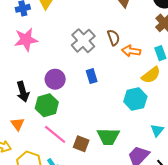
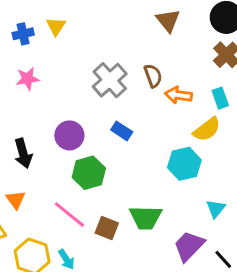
pink star: (26, 40) -> (28, 79), size x0.7
blue rectangle: (92, 76) -> (122, 131), turned -40
green hexagon: (47, 105) -> (89, 173), moved

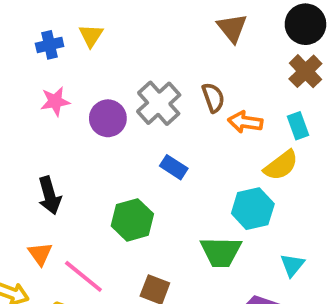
purple circle: (69, 135) -> (108, 118), moved
pink line: (69, 215) -> (83, 276), moved
green trapezoid: (146, 218) -> (221, 252), moved

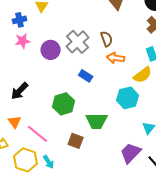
blue cross: (50, 45) -> (20, 20), moved
orange arrow: (245, 122) -> (116, 58), moved
black arrow: (50, 195) -> (20, 91), turned 60
green trapezoid: (221, 252) -> (97, 121), moved

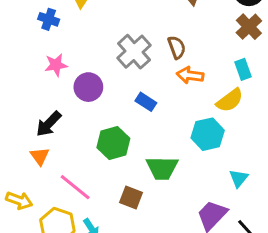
blue cross: (20, 20) -> (49, 19), turned 32
pink star: (23, 41) -> (56, 65), moved
purple circle: (51, 50) -> (88, 87), moved
orange triangle: (15, 122) -> (40, 156), moved

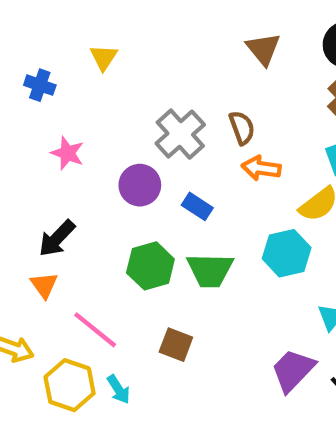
blue cross: (49, 19) -> (40, 85), moved
pink star: (56, 65) -> (67, 153), turned 30
purple circle: (88, 87) -> (140, 185), moved
green trapezoid: (162, 168) -> (210, 270), moved

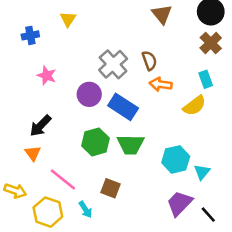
blue cross: (40, 85) -> (30, 35), turned -30
blue rectangle: (197, 206) -> (123, 107), size x1.6
cyan hexagon: (287, 253) -> (176, 159), moved
cyan arrow: (119, 389) -> (85, 210), moved

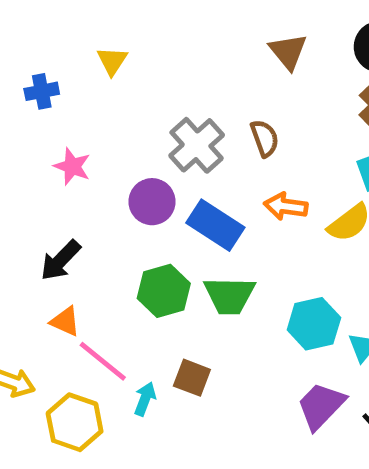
orange arrow: (161, 84) -> (286, 206), moved
orange triangle: (33, 153) -> (65, 321), moved, turned -30
cyan arrow: (85, 210) -> (145, 399), moved, turned -126

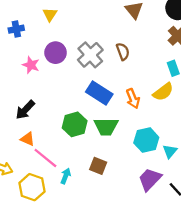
purple circle: (152, 202) -> (56, 53), moved
orange arrow: (286, 206) -> (133, 99), moved, turned -120
brown square: (192, 378) -> (98, 166), moved

